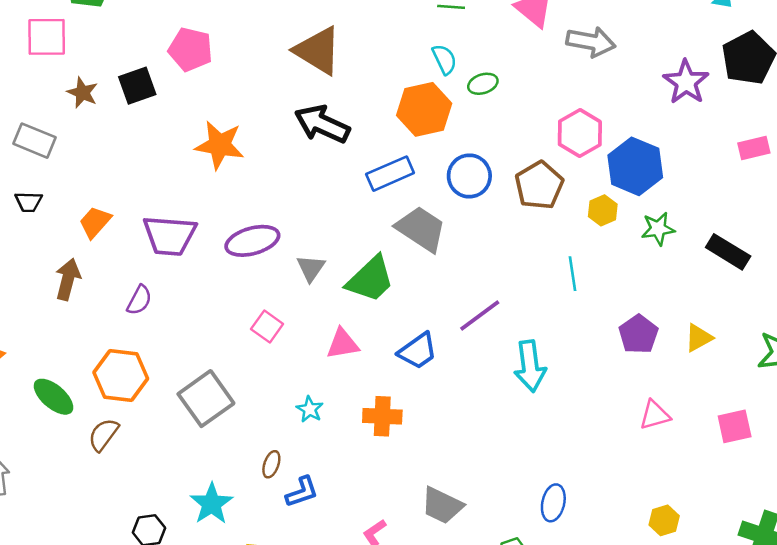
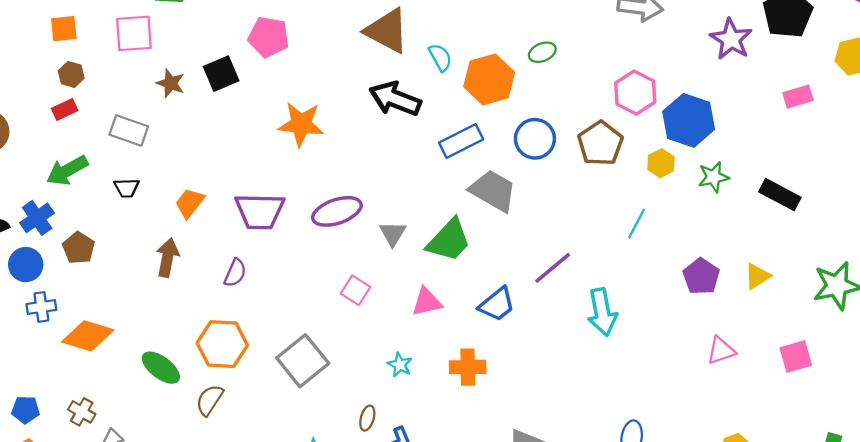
cyan semicircle: (444, 59) -> (440, 57), moved
cyan line: (573, 274) -> (637, 224), turned 40

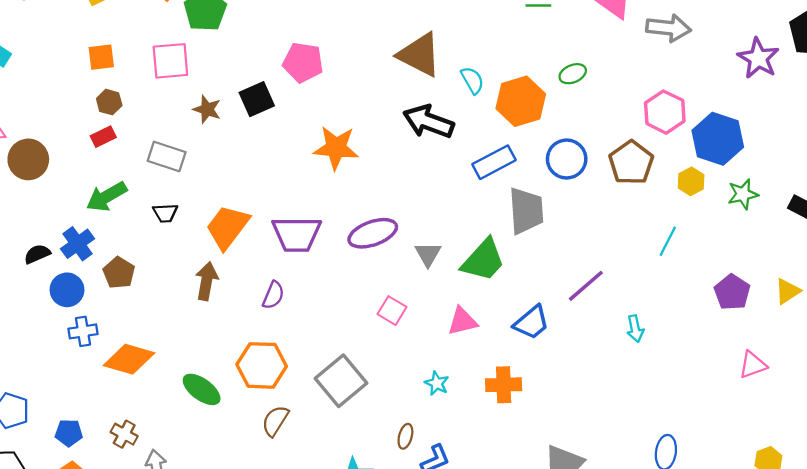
gray trapezoid: (493, 191) -> (526, 211), turned 57
orange trapezoid: (190, 203) -> (227, 227), size x1.5
cyan arrow: (602, 312) -> (635, 329), size x0.6
brown semicircle: (210, 400) -> (275, 421), moved

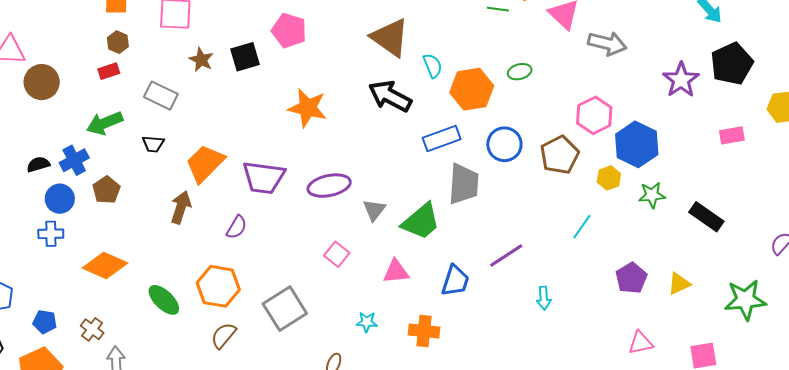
blue trapezoid: (531, 323) -> (455, 281), turned -40
blue cross: (83, 331) -> (51, 234), moved
cyan star: (437, 383) -> (367, 322), turned -30

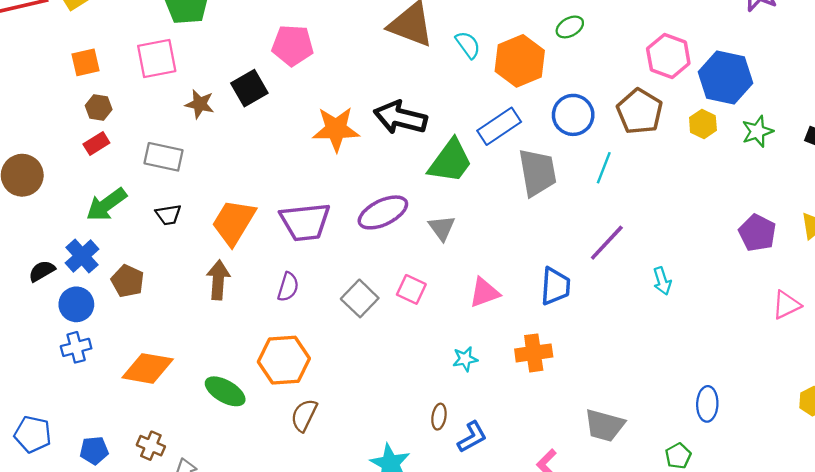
black arrow: (390, 96) -> (400, 118), moved
green trapezoid: (421, 222) -> (450, 161), moved
cyan line: (582, 227) -> (604, 168), moved
gray square: (285, 309) -> (360, 298), moved, size x0.7

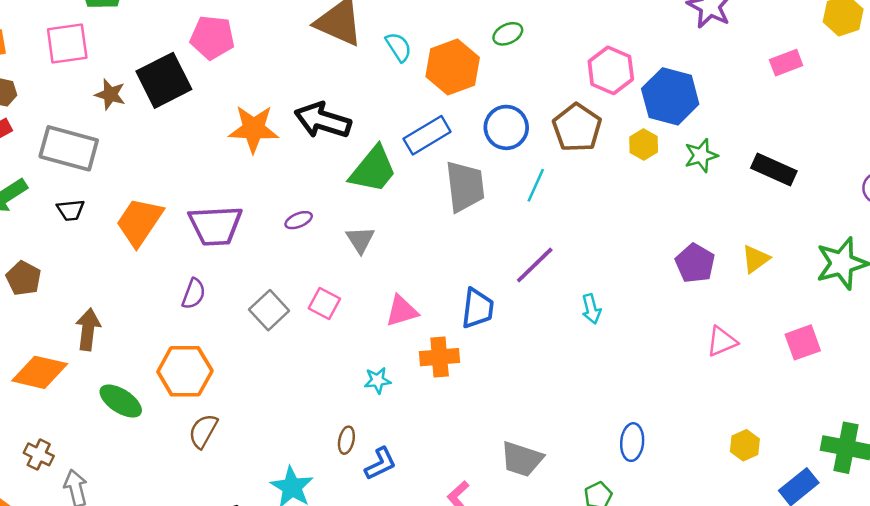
black square: (249, 88) -> (164, 80), size x1.4
gray rectangle: (163, 157) -> (69, 148), size x1.4
purple ellipse: (383, 212) -> (299, 220), size x0.5
brown arrow: (218, 280) -> (88, 329), moved
orange cross: (534, 353) -> (440, 357), moved

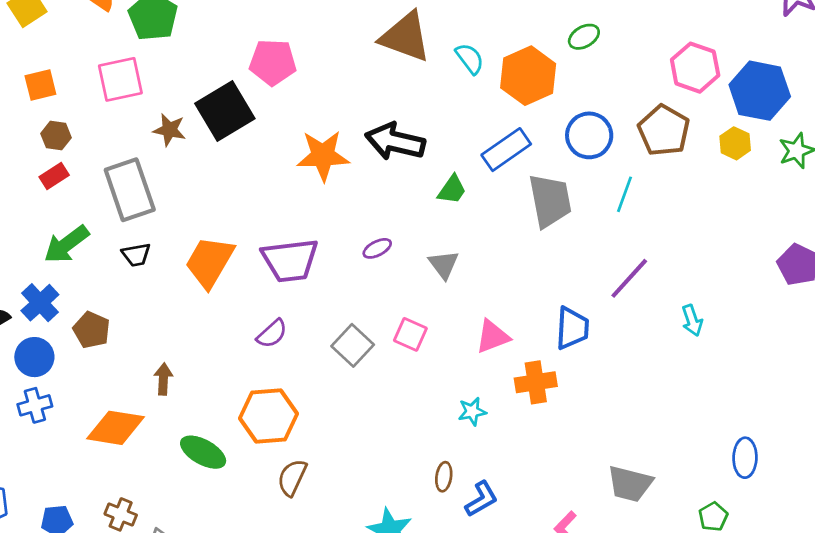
gray rectangle: (69, 148) -> (130, 190), turned 60
green trapezoid: (373, 170) -> (452, 190), size x0.6
purple semicircle: (194, 294) -> (272, 334), turned 32
brown arrow: (88, 329) -> (163, 379), size x0.7

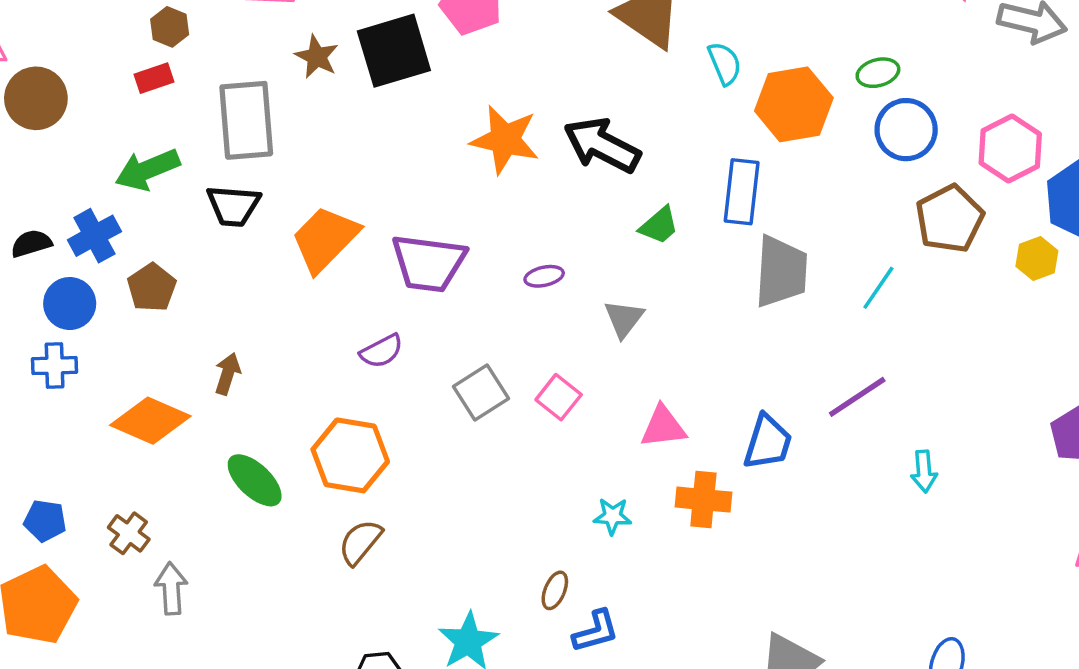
blue circle: (589, 135) -> (906, 130), moved
blue rectangle: (506, 150) -> (742, 192), turned -63
black trapezoid: (136, 255) -> (233, 206), size x1.4

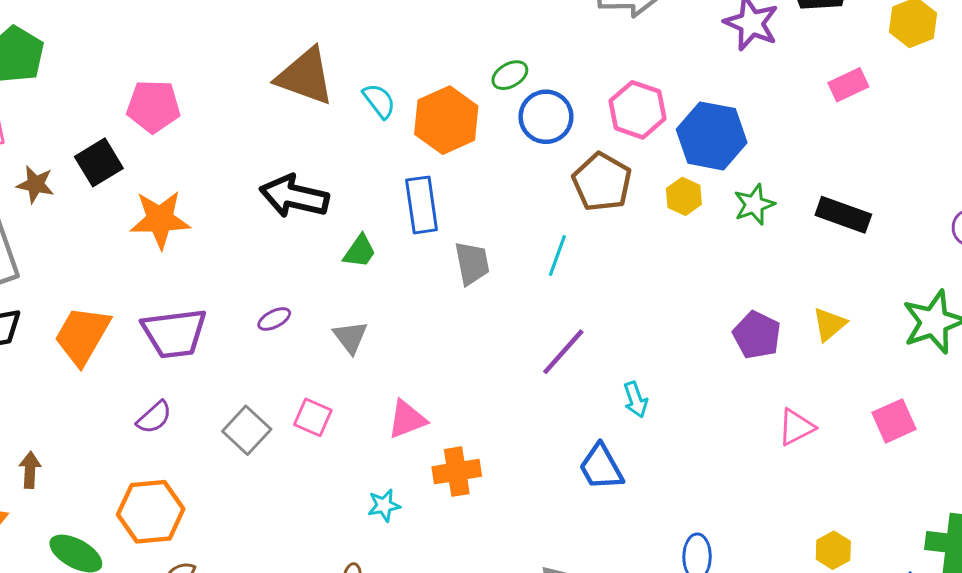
black square: (394, 51) -> (99, 162), size x0.7
orange star: (505, 140) -> (160, 219), moved
gray trapezoid: (781, 272) -> (472, 263), size x0.7
blue trapezoid: (768, 442) -> (601, 467), moved, turned 148

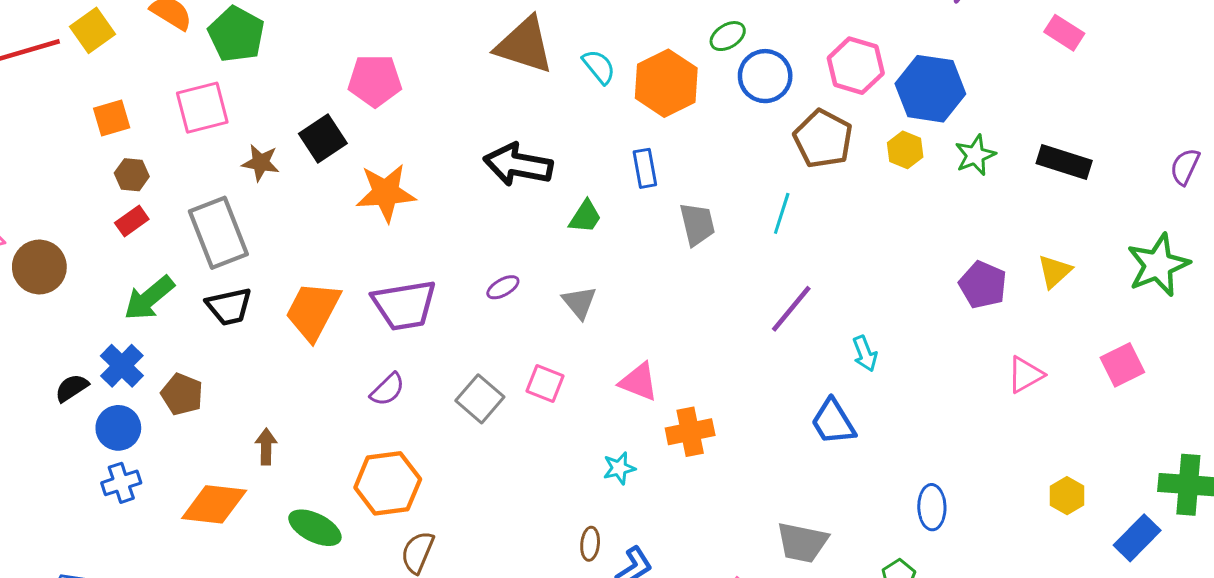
pink rectangle: (848, 85) -> (1064, 33), turned 60
blue rectangle: (422, 205) -> (645, 168), size x0.7
pink triangle: (407, 419) -> (639, 382), turned 45

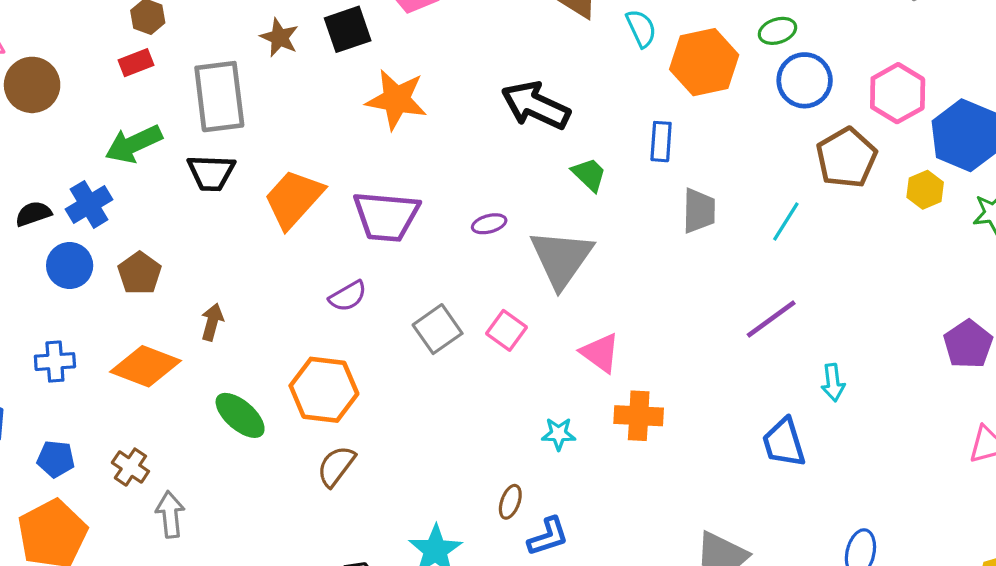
green trapezoid: (585, 217) -> (589, 174), turned -93
gray triangle: (579, 302) -> (561, 258), size x1.8
brown pentagon: (182, 394) -> (140, 273), moved
blue cross: (121, 483) -> (55, 362), moved

